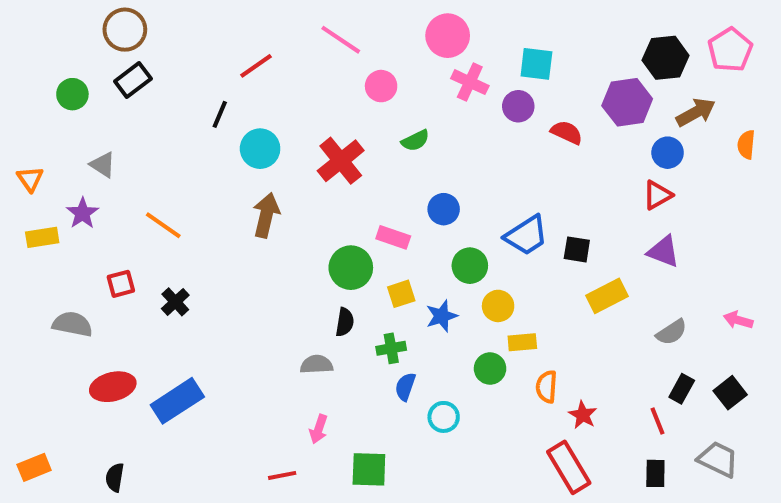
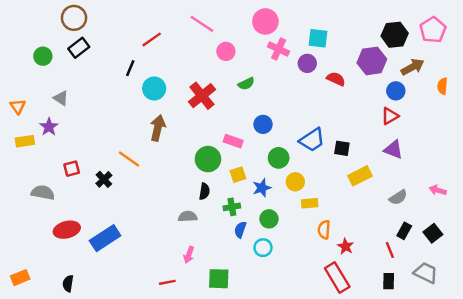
orange line: (163, 225) -> (129, 159), moved
green circle: (490, 369) -> (269, 219), moved

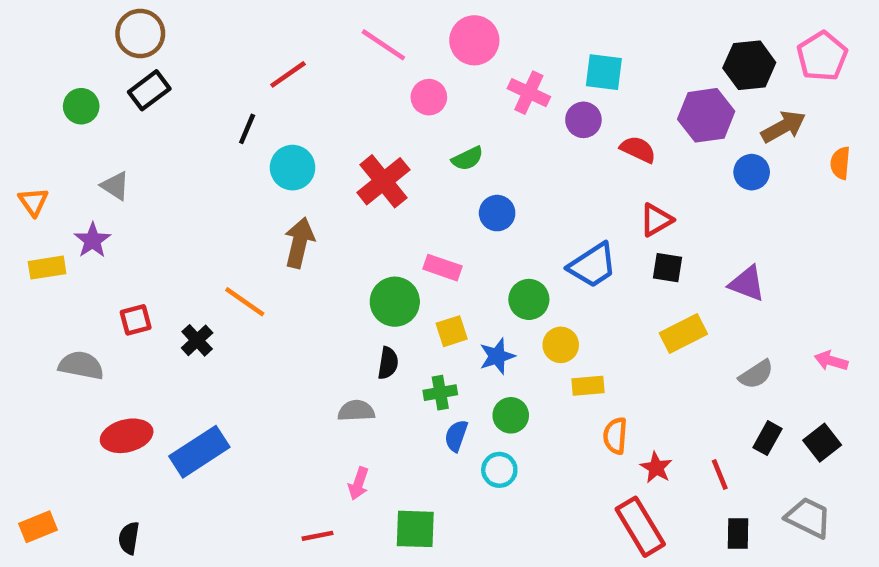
pink circle: (265, 21) -> (474, 40), moved
red triangle: (390, 116) -> (656, 220), moved
blue circle: (263, 124) -> (497, 213), moved
black square: (342, 148) -> (668, 268), moved
red line: (390, 250) -> (720, 474), moved

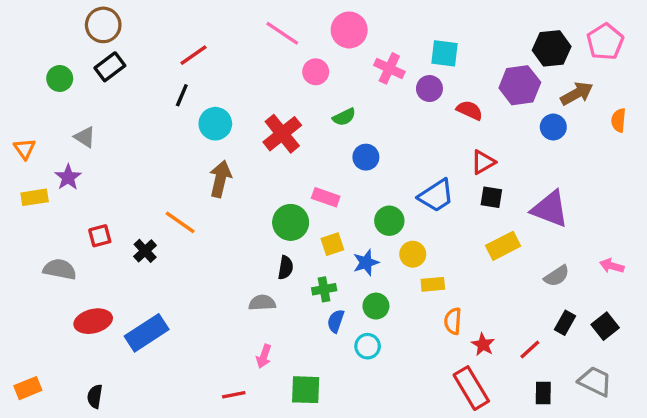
red line: (288, 74) -> (194, 55), moved
purple triangle: (747, 284) -> (550, 209), size x1.4
red line: (720, 474) -> (530, 350), turned 70

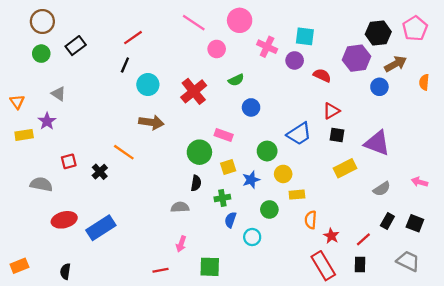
brown circle: (103, 25) -> (42, 21), moved
brown arrow: (220, 179) -> (151, 122), turned 85
green circle: (376, 306) -> (269, 209), moved
black square: (605, 326) -> (415, 223), turned -30
black rectangle: (543, 393) -> (360, 265), moved

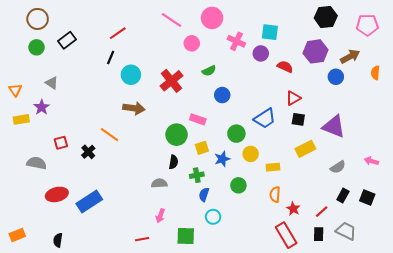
pink pentagon: (415, 28) -> (367, 25), turned 30
black hexagon: (378, 33) -> (326, 17), moved
yellow rectangle: (297, 195) -> (273, 167), moved
cyan circle: (252, 237) -> (213, 217), moved
gray trapezoid: (408, 261) -> (346, 231), moved

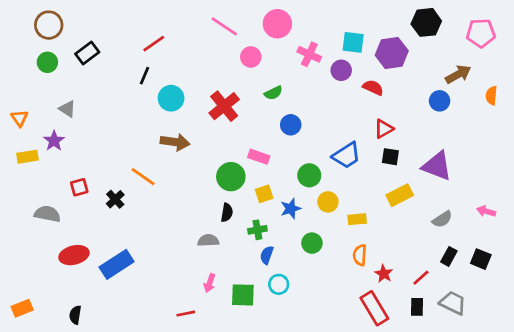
purple hexagon: (316, 51) -> (392, 53), moved
green square: (186, 236) -> (243, 295), moved

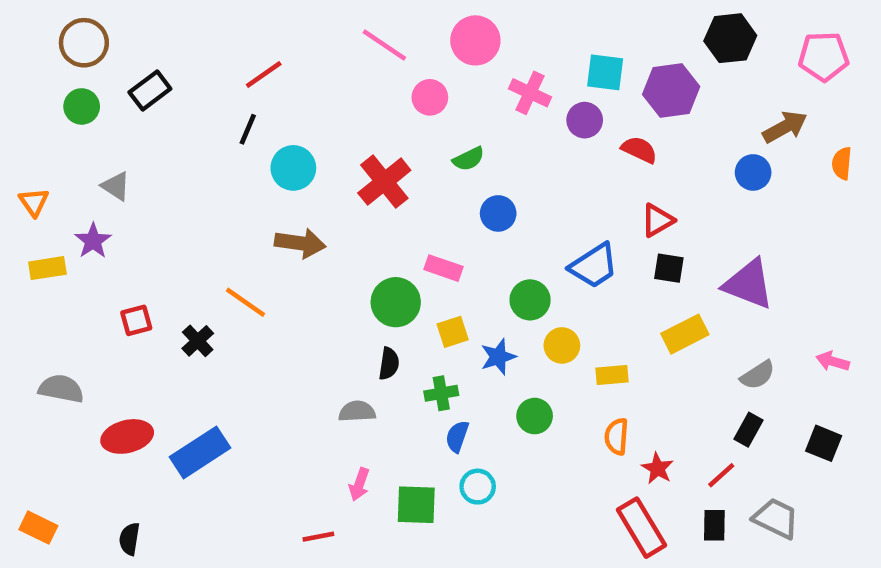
gray semicircle: (47, 214) -> (61, 389), moved
black rectangle: (449, 256) -> (749, 430), moved
orange rectangle: (22, 308) -> (38, 528), turned 48

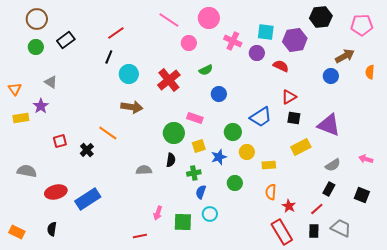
gray semicircle: (357, 411) -> (144, 170), moved
black semicircle: (129, 539) -> (52, 229), moved

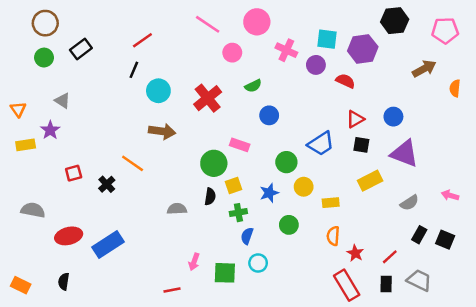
blue circle: (331, 76) -> (393, 117), moved
yellow square: (199, 146) -> (233, 185), moved
black rectangle: (329, 189) -> (419, 235), moved

